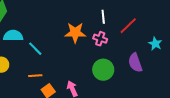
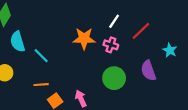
white line: (103, 17) -> (114, 21), turned 40
cyan semicircle: (13, 36) -> (18, 42), turned -108

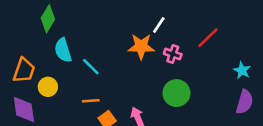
white line: (114, 21) -> (159, 25), moved
cyan star: (170, 50) -> (242, 70), moved
purple semicircle: (148, 71) -> (245, 102), moved, turned -144

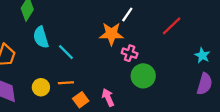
pink cross: (173, 54) -> (130, 53), moved
yellow circle: (48, 87) -> (41, 87), moved

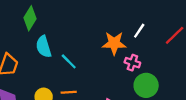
white line: (127, 15) -> (139, 31), moved

